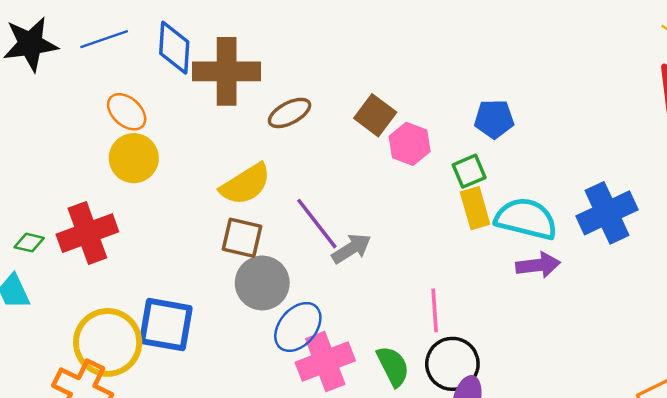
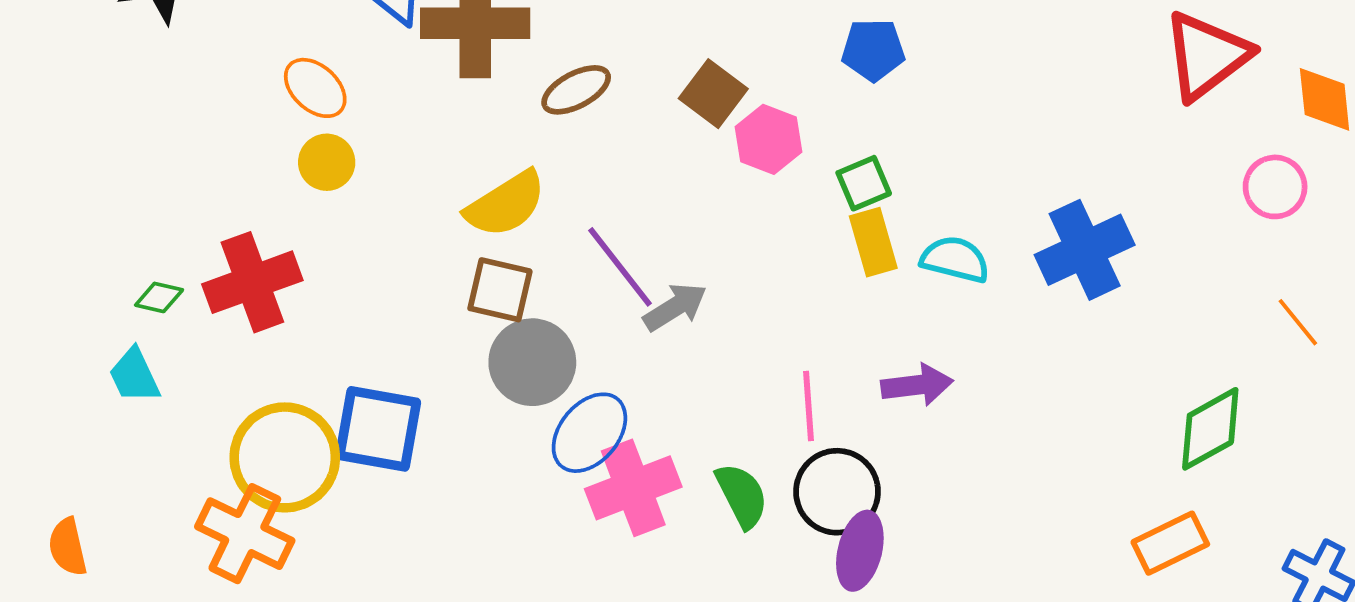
blue pentagon: (494, 119) -> (873, 50), moved
yellow circle: (134, 158) -> (327, 162), size x0.7
cyan semicircle: (526, 219) -> (955, 259), size x0.7
purple arrow: (538, 265) -> (917, 385), moved

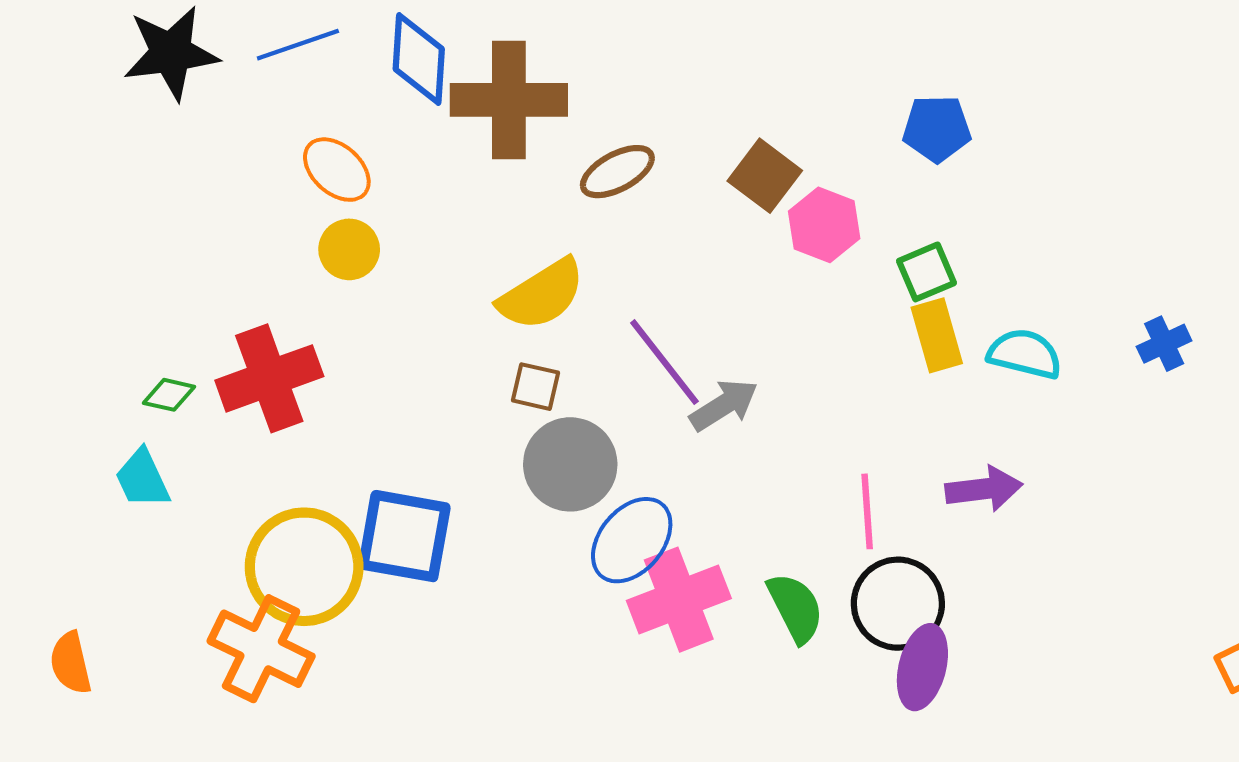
blue cross: (1085, 250) -> (1164, 344), size x0.5
brown square: (500, 290) -> (535, 387), size x0.7

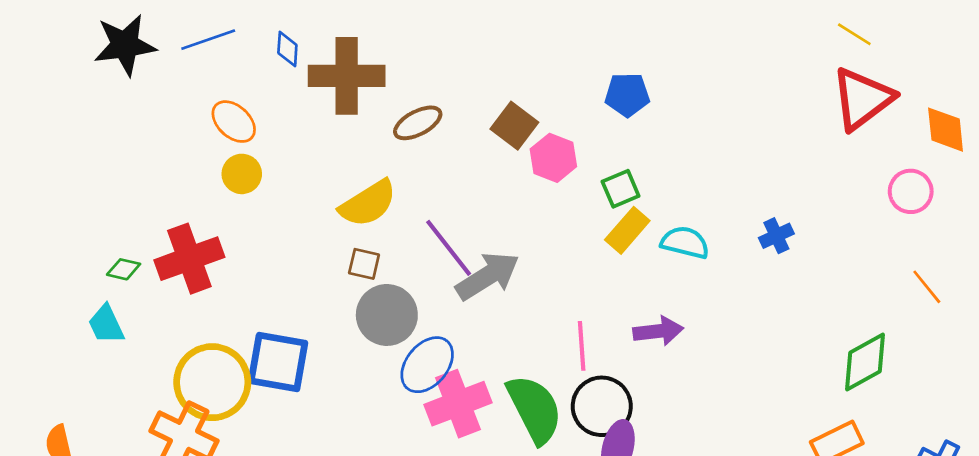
blue diamond: (419, 59) -> (287, 49), size x0.6
yellow rectangle: (937, 335) -> (627, 230), turned 57
gray arrow: (724, 405) -> (488, 276), size x1.4
green semicircle: (795, 608) -> (535, 409), size x1.5

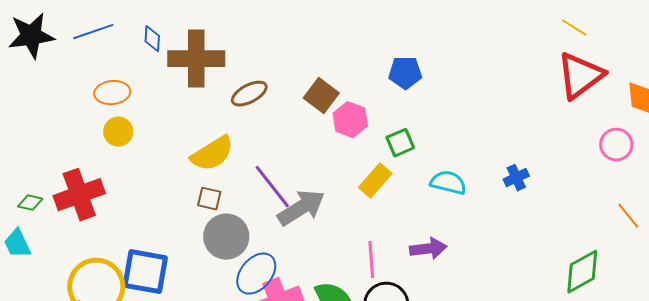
orange ellipse: (234, 122) -> (112, 93), turned -48
yellow rectangle: (627, 230) -> (375, 181), moved

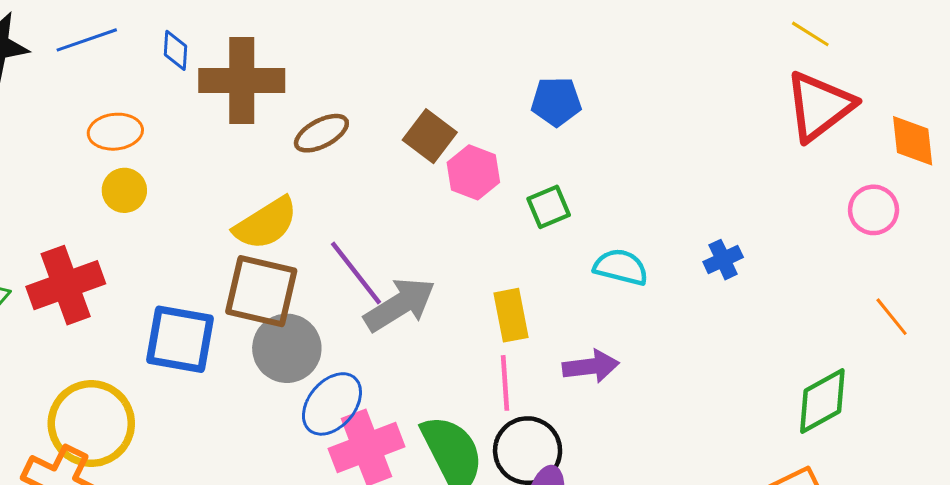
yellow rectangle: (375, 181) -> (511, 315), moved, turned -52
brown square: (209, 199) -> (261, 291), size x2.0
blue square: (145, 272) -> (180, 339), moved

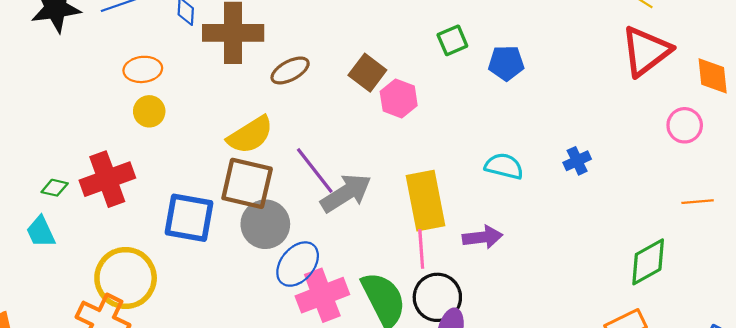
blue pentagon: (556, 102) -> (506, 63), moved
green square: (549, 207) -> (452, 40), moved
yellow rectangle: (511, 315) -> (426, 201), size x1.6
orange line: (892, 317) -> (698, 202), turned -56

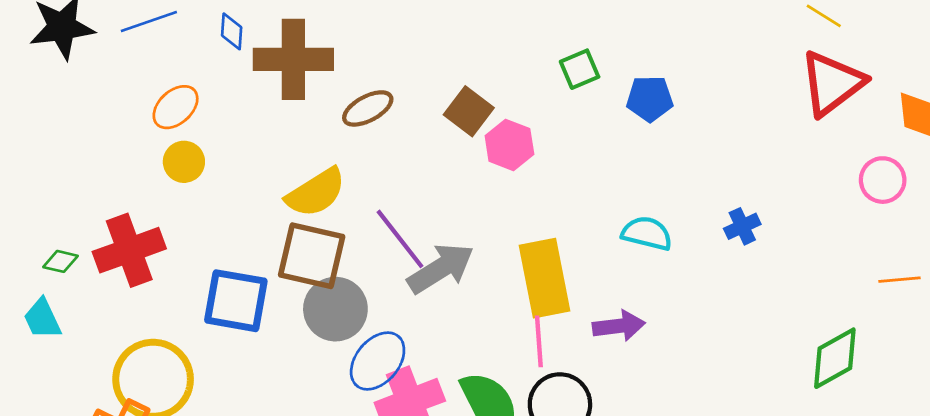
orange ellipse: (143, 69) -> (176, 107), turned -36

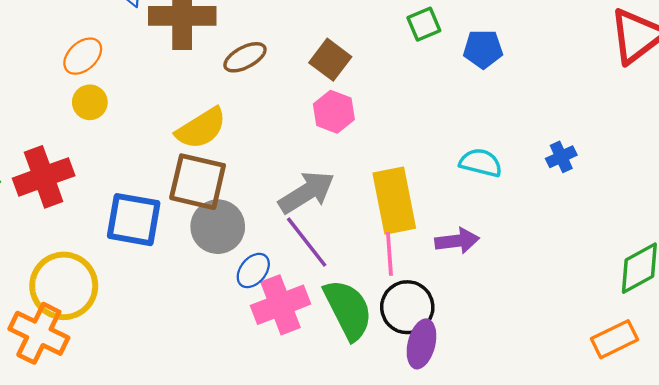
pink hexagon: (509, 145) -> (334, 112), moved
purple line: (400, 239) -> (307, 242), moved
blue ellipse: (378, 361) -> (253, 270), size x0.7

